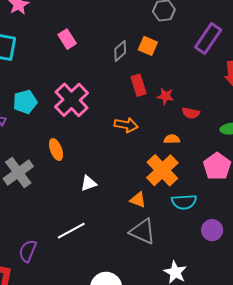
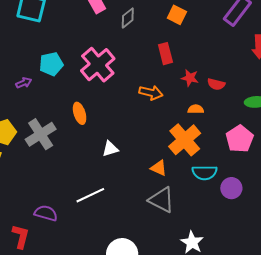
gray diamond: (120, 51) -> (128, 18), moved
red star: (166, 96) -> (190, 78), moved
purple circle: (212, 230) -> (231, 188), moved
purple semicircle: (28, 251) -> (46, 213), turned 80

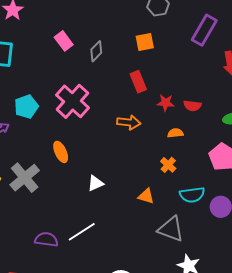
orange square: (177, 15) -> (145, 42), turned -30
orange cross: (185, 140) -> (168, 165), size x0.5
gray triangle: (162, 200) -> (171, 229), moved
purple semicircle: (46, 213) -> (46, 239), moved

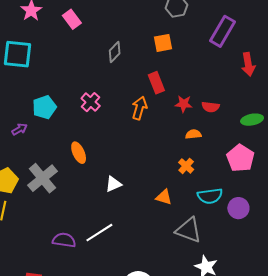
pink rectangle: (64, 41) -> (72, 19), moved
pink cross: (72, 101) -> (91, 102), size x0.6
orange arrow: (129, 122) -> (139, 108), moved, turned -80

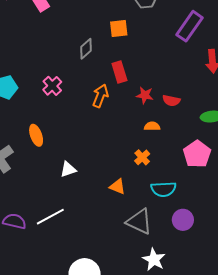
orange square: (163, 43) -> (119, 29), moved
gray diamond: (115, 52) -> (86, 49), moved
purple circle: (238, 208) -> (183, 220), moved

